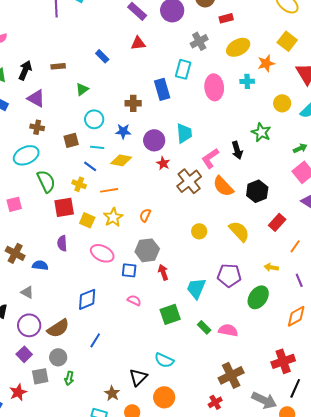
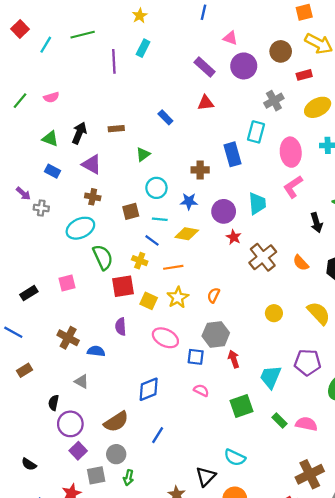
pink L-shape: (210, 158) -> (293, 187), moved
orange semicircle: (223, 186) -> (301, 263), size x0.7
purple circle: (29, 325) -> (70, 424), moved

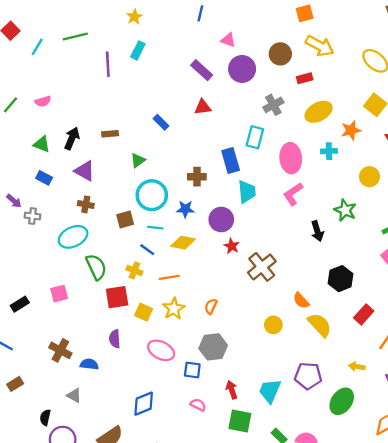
cyan circle: (156, 188) -> (152, 195), size x1.4
cyan trapezoid: (257, 204) -> (247, 192), moved
orange semicircle: (301, 263) -> (301, 301), moved
red arrow: (234, 359) -> (232, 390), moved
green square: (241, 406) -> (240, 421), turned 30

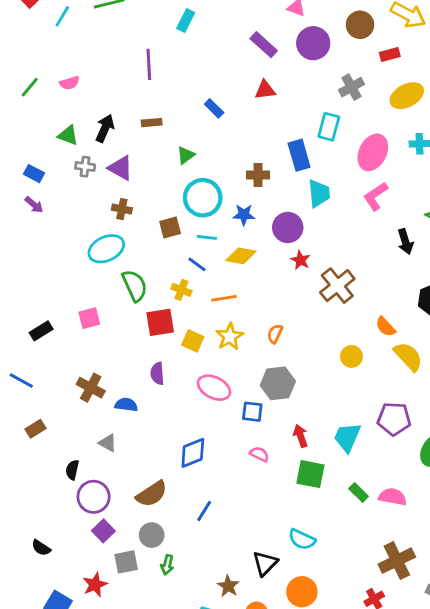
purple line: (108, 64) -> (149, 64), moved
pink ellipse: (291, 158) -> (373, 152), turned 32
blue rectangle: (44, 178) -> (34, 174), moved
gray cross: (32, 216) -> (85, 167), moved

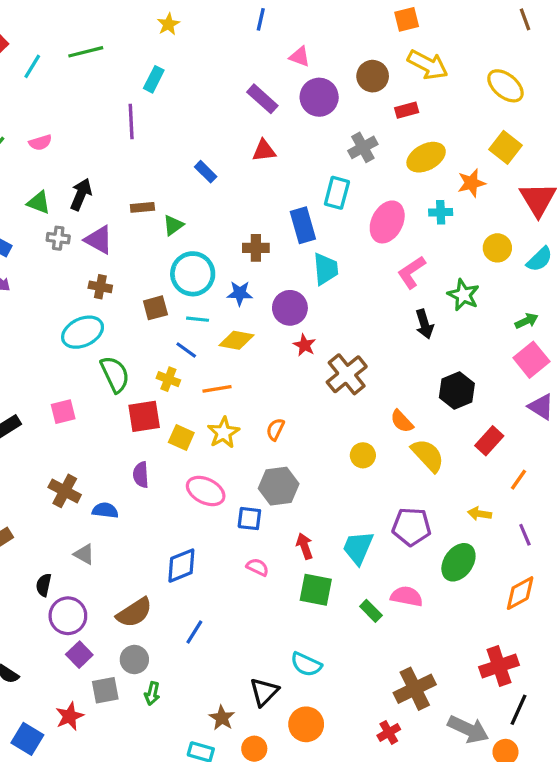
cyan rectangle: (186, 21) -> (154, 79), moved
brown rectangle: (152, 123) -> (142, 207), moved
pink L-shape: (376, 196) -> (411, 272), moved
pink semicircle: (393, 497) -> (407, 596), moved

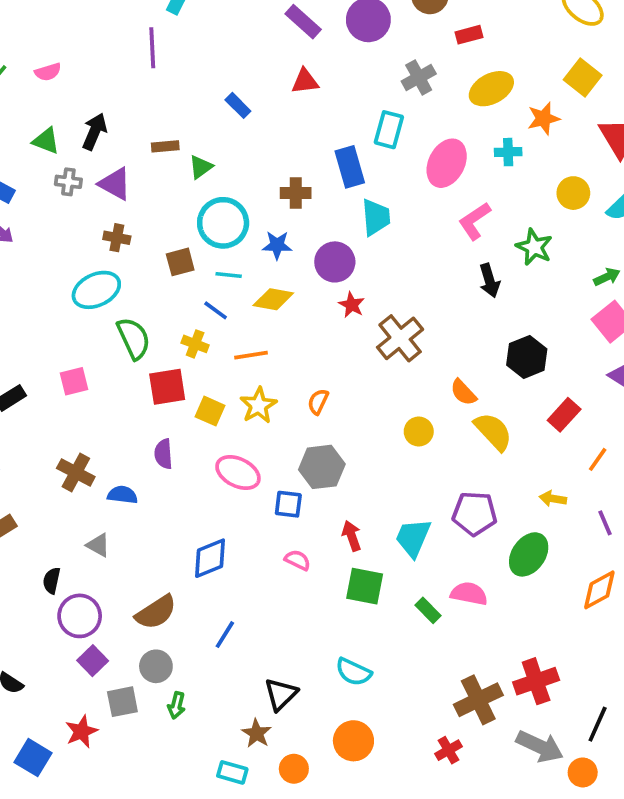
red cross: (499, 666) -> (536, 681), moved
black triangle: (264, 692) -> (281, 694), moved

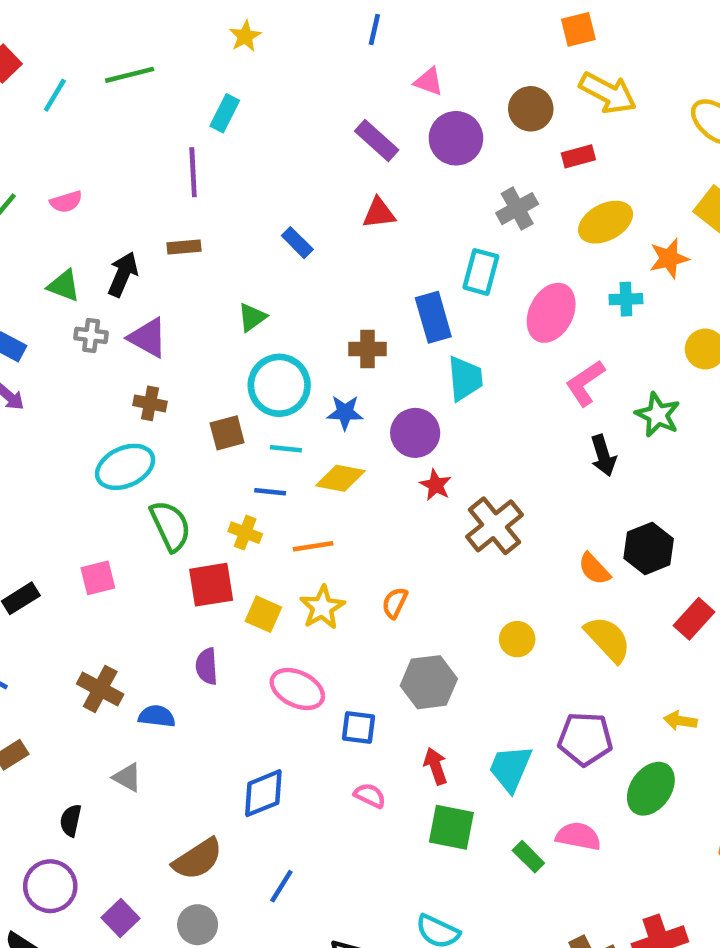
brown rectangle: (165, 146) -> (184, 247), moved
blue line: (216, 310) -> (270, 492), turned -30
orange semicircle: (463, 392) -> (594, 569), moved
gray hexagon: (322, 467) -> (429, 682), moved
purple circle: (80, 616) -> (50, 886), moved

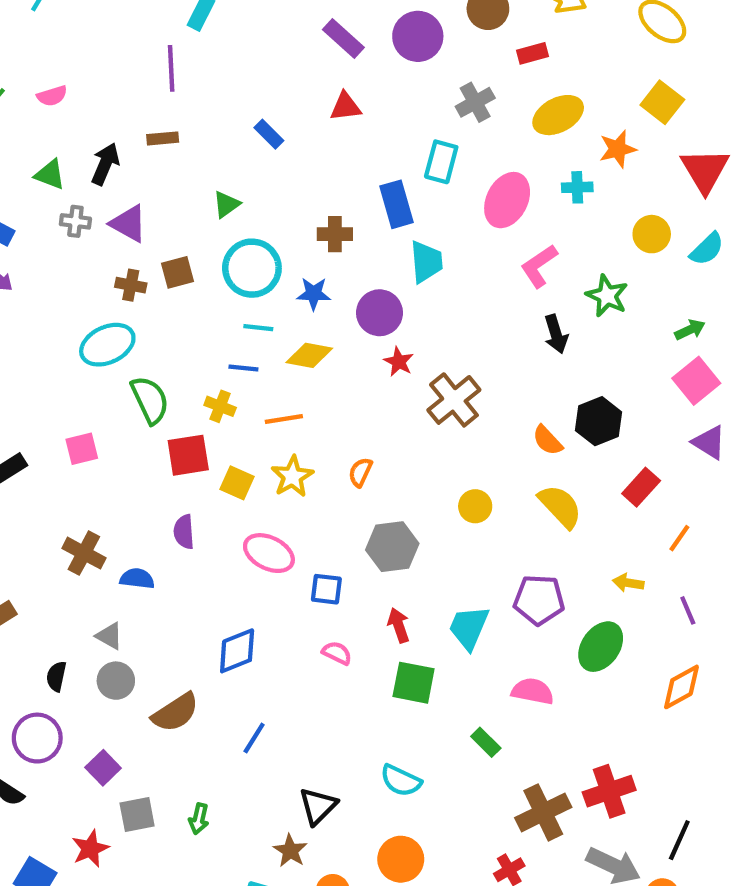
brown square: (227, 433) -> (178, 272), moved
green rectangle: (528, 857) -> (486, 742), moved
gray circle: (198, 925) -> (116, 681), moved

